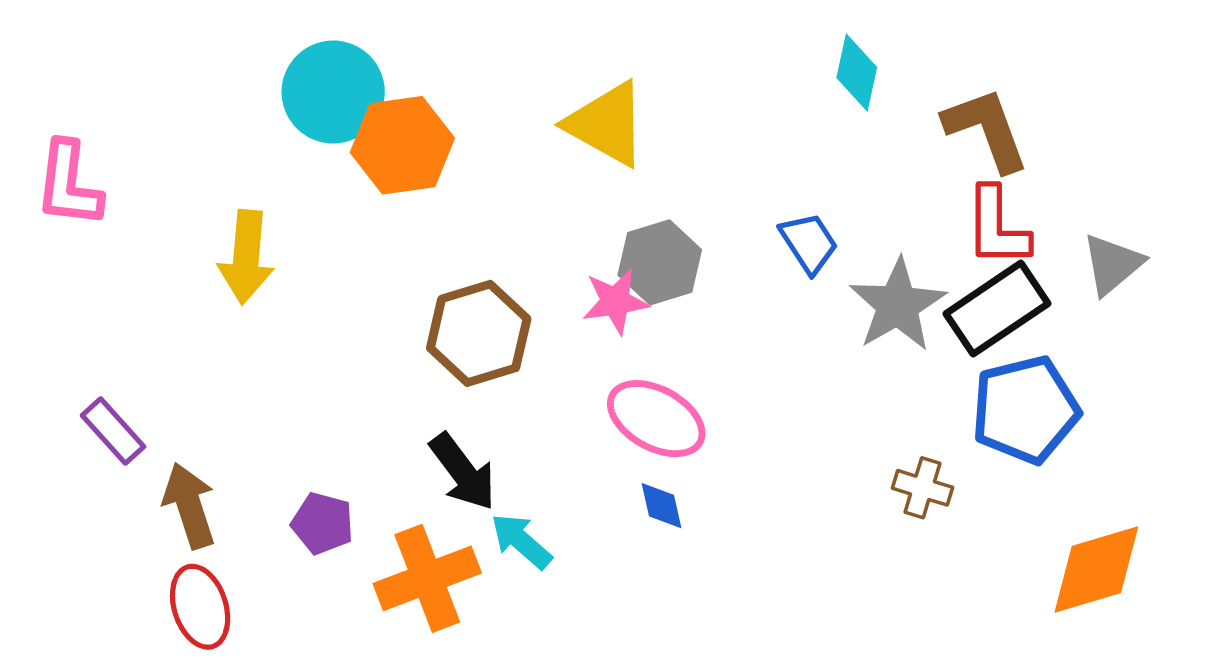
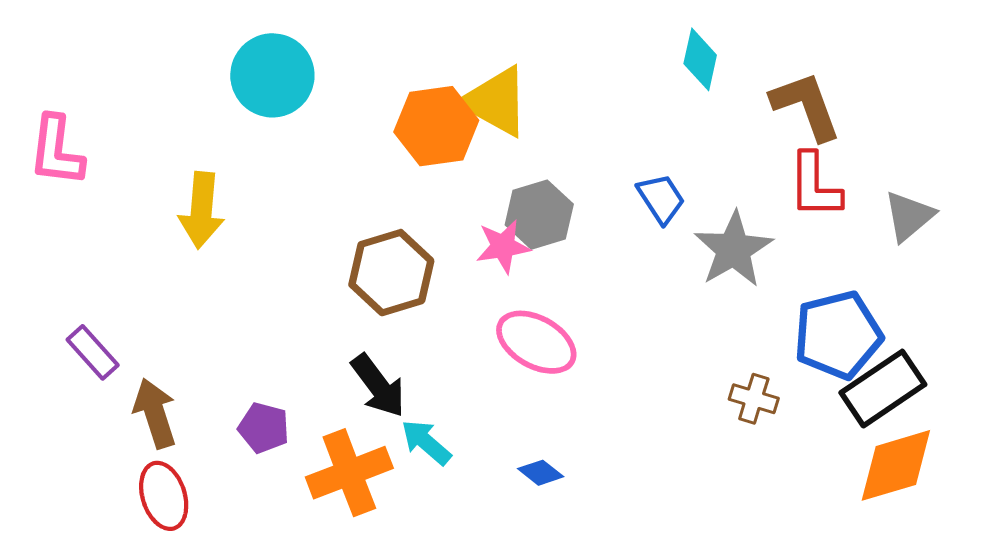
orange hexagon: (402, 145) -> (436, 126), moved
black rectangle: (997, 309) -> (883, 389), moved
blue diamond: (662, 506) -> (541, 473), moved, turned -39

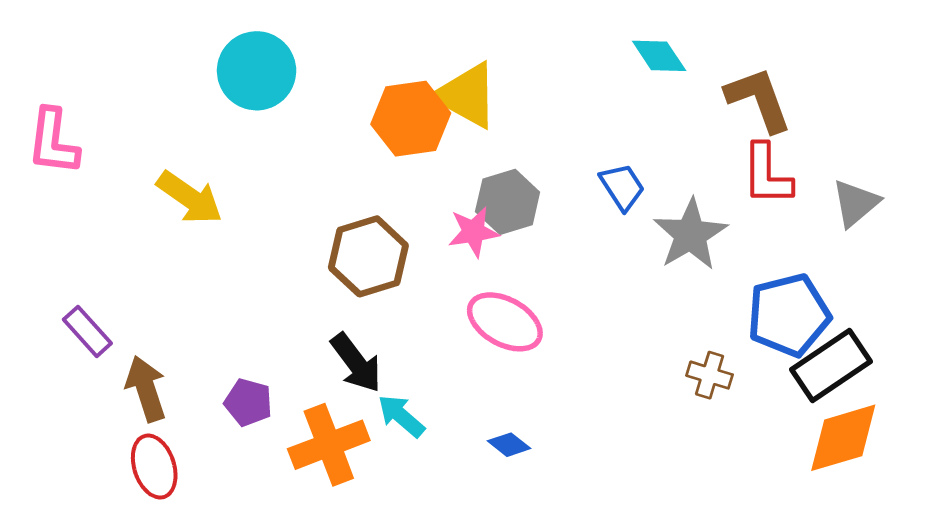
cyan diamond: (700, 59) -> (659, 56), turned -46
yellow arrow: (201, 210) -> (190, 198), turned -60

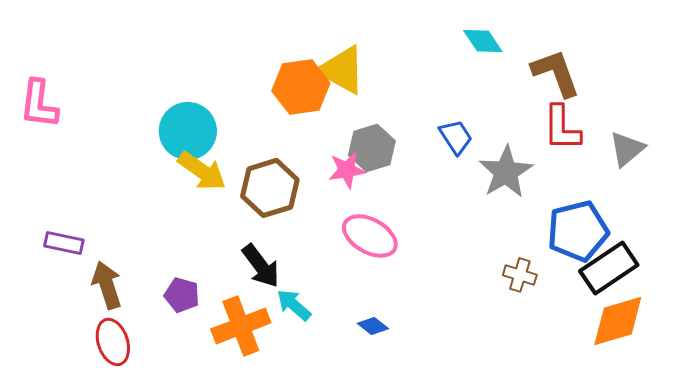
cyan circle: (257, 71) -> (188, 131), moved
yellow arrow: (190, 198) -> (202, 171), moved
purple rectangle: (87, 331) -> (64, 243), turned -36

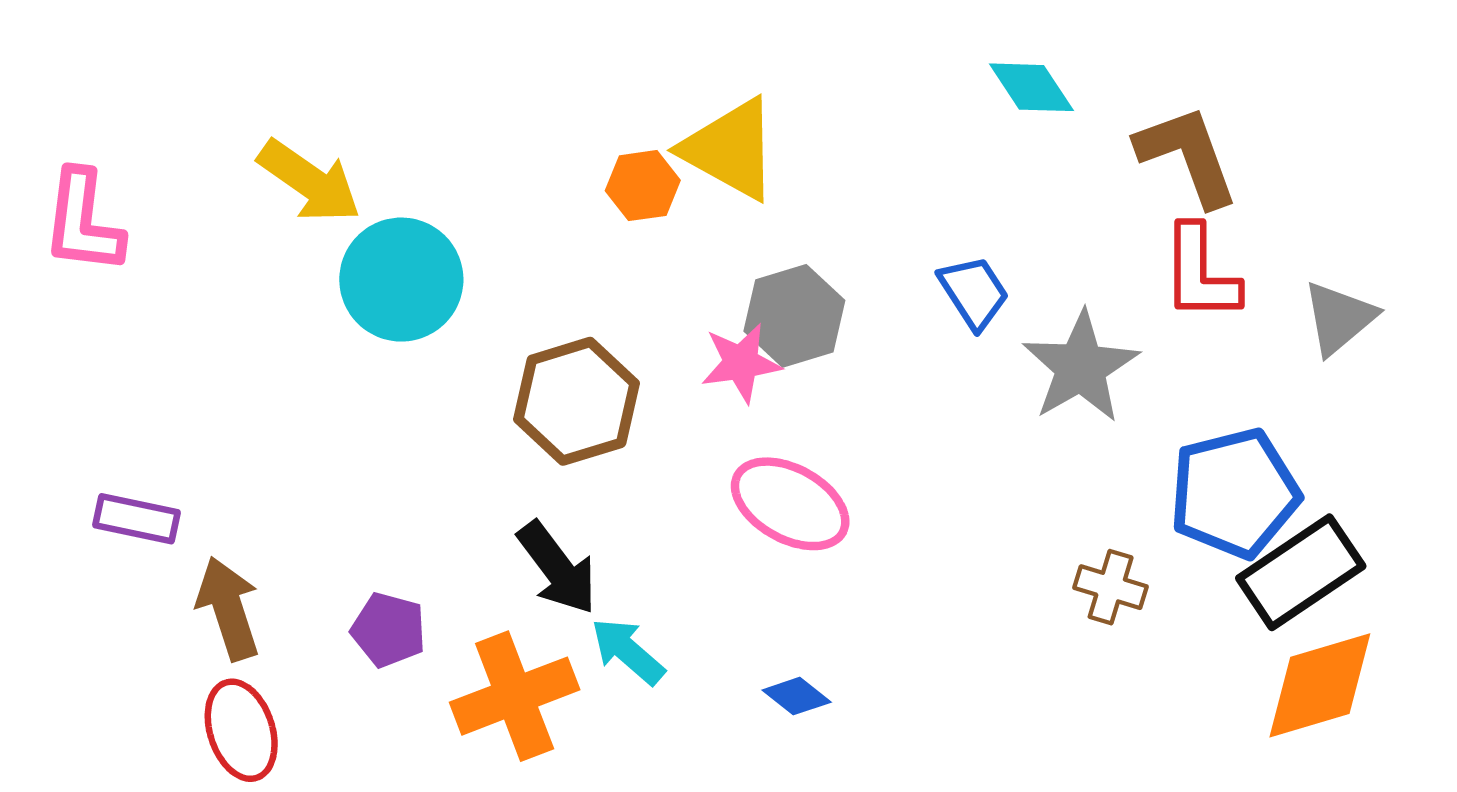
orange hexagon: (301, 87) -> (643, 186), size x0.6
yellow arrow: (202, 171) -> (310, 181), moved

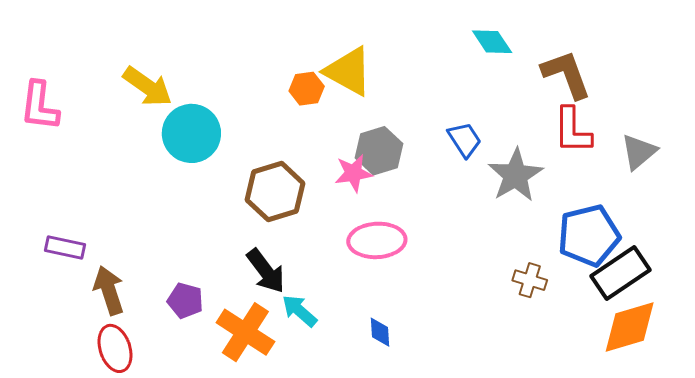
pink ellipse: (790, 504) -> (377, 240), turned -32
orange cross: (515, 696) -> (245, 332), turned -36
blue diamond: (797, 696) -> (380, 332), turned 48

